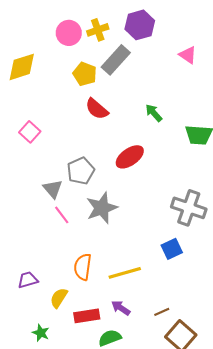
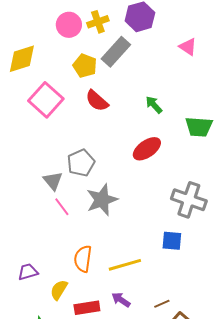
pink square: (30, 132) -> (46, 100), moved, size x1.6
red ellipse: (130, 157) -> (147, 149), moved
blue square: (172, 249) -> (172, 241), turned 30

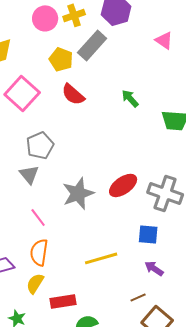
red ellipse: (147, 149) -> (123, 185), moved
gray pentagon: (81, 163) -> (40, 145), moved
pink line: (62, 207) -> (38, 217), moved
orange semicircle: (83, 259) -> (39, 252), moved
purple arrow: (121, 300) -> (154, 268), moved

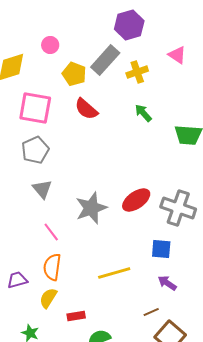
yellow cross: (74, 15) -> (137, 72), moved
pink circle: (45, 18) -> (50, 45), moved, size x0.7
pink square: (22, 93) -> (35, 108), turned -32
gray pentagon: (40, 145) -> (35, 150), moved
red rectangle: (63, 301) -> (76, 316), size x0.7

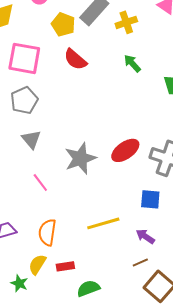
orange semicircle: (52, 267) -> (47, 232), moved
purple arrow: (167, 283) -> (145, 236), moved
yellow semicircle: (48, 298) -> (37, 264), moved

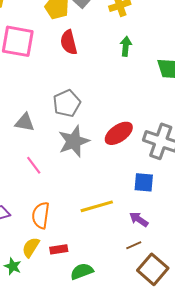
red semicircle: (75, 59) -> (69, 42), turned 35
green arrow: (132, 63) -> (126, 46), turned 48
gray pentagon: (24, 100) -> (67, 103), moved
gray triangle: (31, 139) -> (25, 122), turned -40

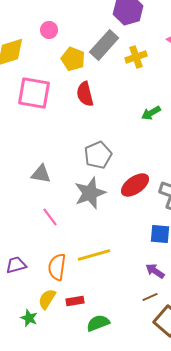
green arrow: (126, 46) -> (151, 113), moved, turned -126
gray pentagon: (67, 103) -> (98, 155), moved
yellow line: (97, 206) -> (94, 255), moved

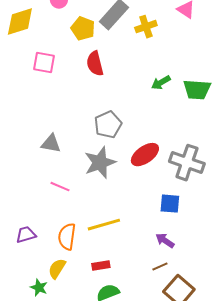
pink square: (34, 93) -> (44, 63), size x0.7
pink line: (50, 217) -> (60, 187), turned -30
red rectangle: (75, 301) -> (101, 266), moved

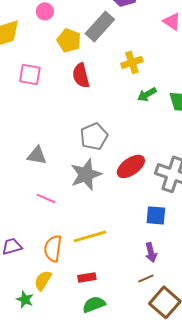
yellow cross: (146, 27) -> (132, 62), moved
purple arrow: (165, 241) -> (151, 252), turned -138

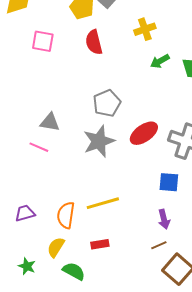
pink line: (46, 198) -> (39, 147), moved
green star: (25, 299) -> (27, 266), moved
green semicircle: (94, 304) -> (74, 271), moved, turned 50

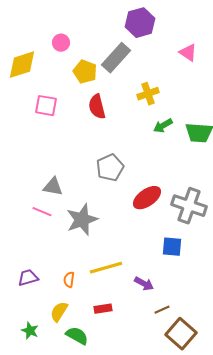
gray star: (99, 141) -> (82, 220), moved
orange semicircle: (66, 215) -> (69, 280), size x0.6
purple arrow: (164, 219) -> (144, 284), moved, turned -48

